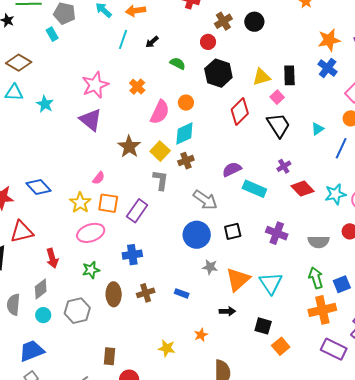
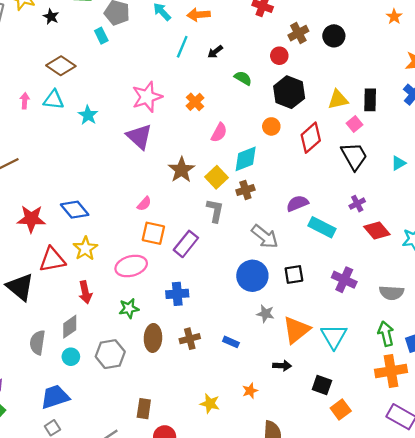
orange circle: (186, 103) -> (271, 126), moved
pink semicircle: (160, 112) -> (219, 133), size x0.7
yellow star: (80, 203) -> (85, 248), moved

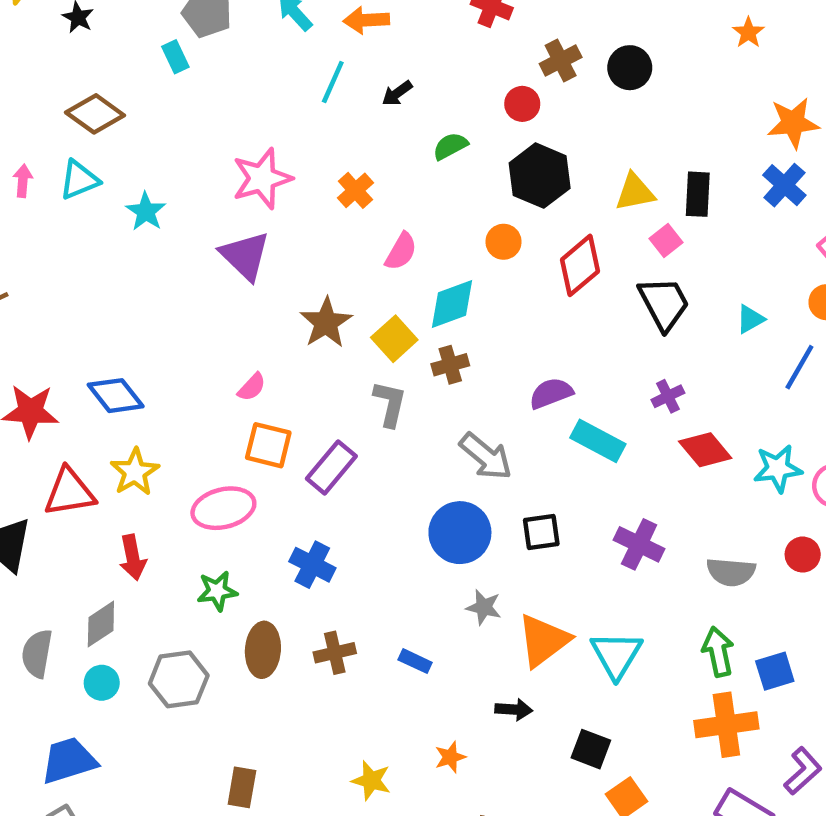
green semicircle: (243, 78) -> (450, 146), turned -60
cyan triangle: (54, 100) -> (79, 180), turned -30
blue cross: (177, 294) -> (312, 565), turned 30

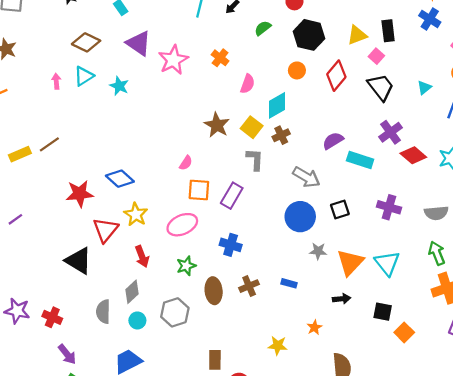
purple triangle: (245, 256) -> (139, 43), moved
purple cross: (668, 396) -> (391, 132), size x1.5
red triangle: (70, 492) -> (106, 230), turned -32

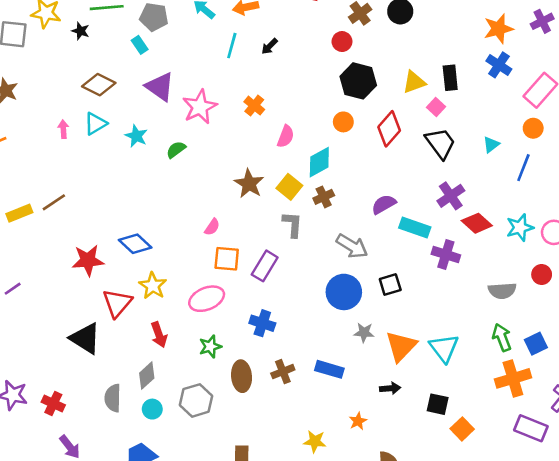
green semicircle: (263, 28) -> (176, 150), moved
purple cross: (389, 207) -> (446, 255), moved
blue rectangle: (289, 283) -> (329, 369), size x1.5

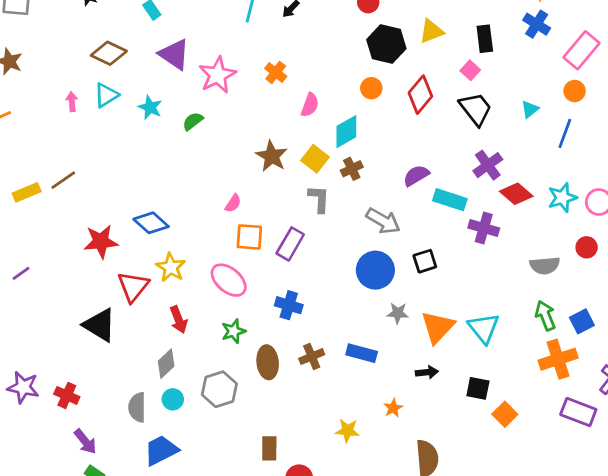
yellow triangle: (414, 82) -> (431, 31), moved
pink ellipse: (207, 299) -> (229, 280), turned 64
gray semicircle: (113, 398) -> (137, 407), moved

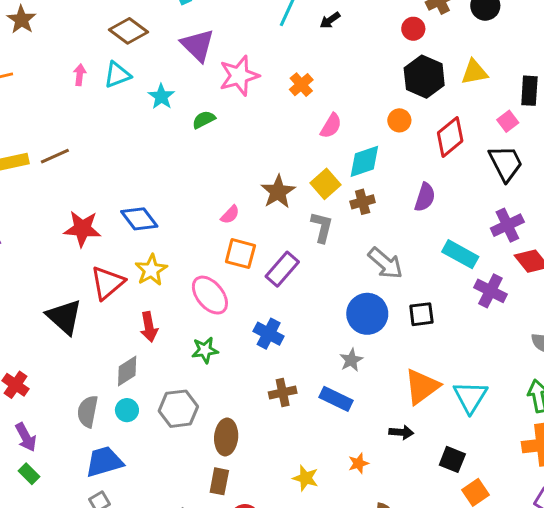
brown star: (272, 156) -> (278, 192), moved
purple semicircle: (416, 176) -> (425, 197), moved, turned 128
gray star: (398, 313) -> (351, 360), moved, turned 30
brown ellipse: (268, 362) -> (226, 437), moved

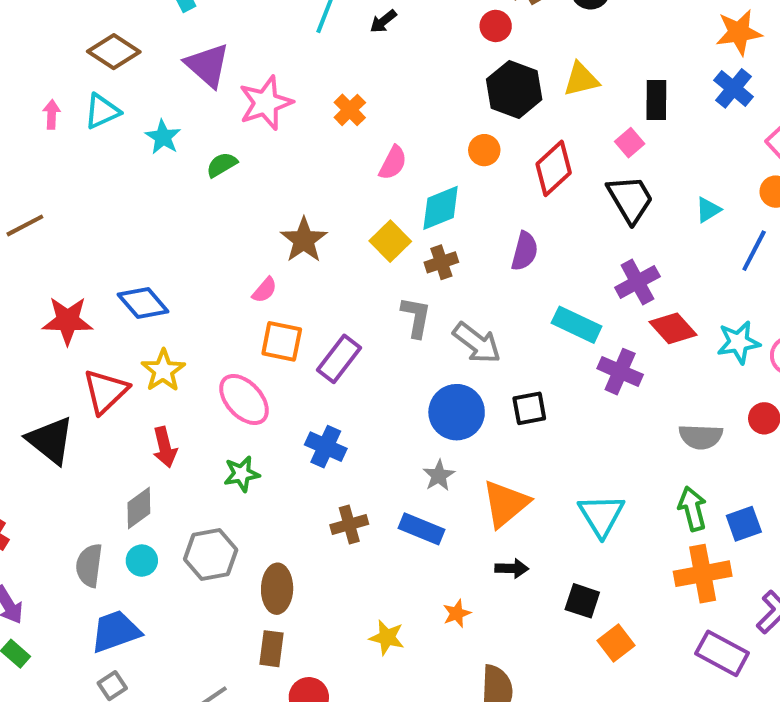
brown star: (278, 192) -> (304, 240), moved
gray L-shape: (322, 227) -> (416, 317), moved
orange triangle: (422, 387) -> (506, 504), moved

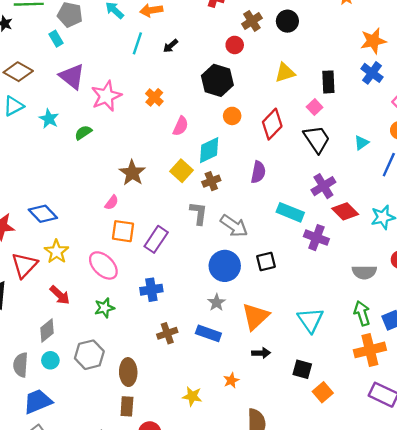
black hexagon: (514, 89) -> (217, 80), moved
red arrow: (165, 447) -> (60, 295), turned -30
blue cross: (326, 447) -> (151, 290), turned -30

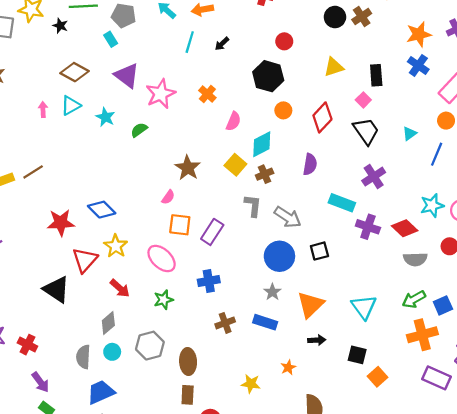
brown cross: (252, 21) -> (362, 17), moved
red diamond: (345, 211) -> (405, 228), moved
green arrow: (362, 313) -> (414, 299), turned -100

